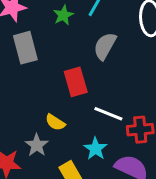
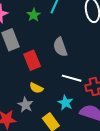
gray semicircle: (105, 46) -> (60, 47), moved, turned -42
red rectangle: (76, 82) -> (32, 60), moved

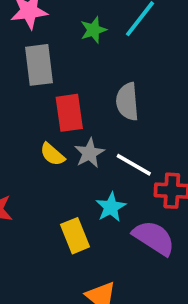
yellow semicircle: (36, 88) -> (52, 154), moved
gray star: (26, 105) -> (89, 153), moved

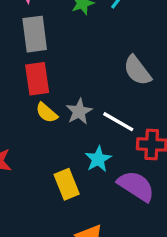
gray semicircle: (127, 102) -> (137, 71), moved, turned -32
red rectangle: (69, 113) -> (37, 79), moved

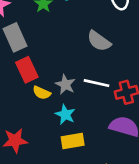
cyan star: (98, 159) -> (65, 115), moved
yellow rectangle: (67, 184) -> (73, 141), turned -60

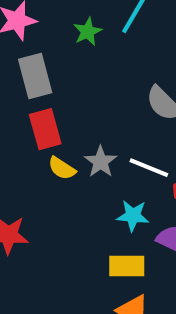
cyan star: (65, 115) -> (133, 216), moved, turned -30
yellow rectangle: (73, 141) -> (127, 266), moved

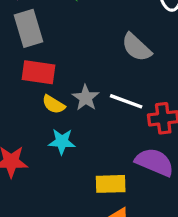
red rectangle: (45, 129) -> (38, 72), turned -64
cyan star: (133, 216) -> (62, 142), moved

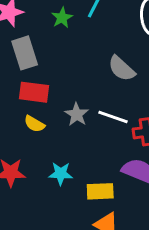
yellow semicircle: (54, 104) -> (34, 124), moved
cyan star: (62, 142) -> (61, 174), moved

